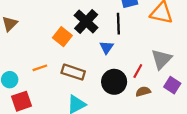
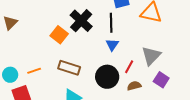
blue triangle: (107, 47) -> (112, 45), moved
orange line: (40, 68) -> (34, 71), moved

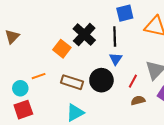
orange line: (34, 71) -> (39, 76), moved
cyan circle: (10, 75) -> (20, 88), moved
black circle: (107, 77) -> (101, 80), moved

